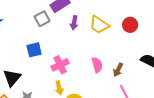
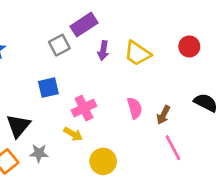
red circle: (130, 25) -> (189, 46), moved
yellow arrow: (59, 88) -> (73, 134), moved, turned -48

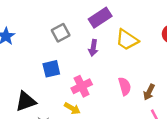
purple rectangle: (84, 25) -> (100, 18), moved
purple arrow: (103, 51) -> (93, 48), moved
black triangle: (18, 126) -> (26, 101), turned 30

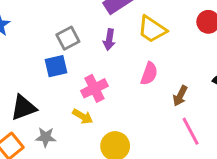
gray square: (61, 33) -> (68, 38), moved
pink semicircle: (125, 86) -> (149, 74), moved, turned 36

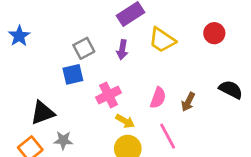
pink semicircle: (149, 74) -> (158, 98), moved
yellow arrow: (83, 116) -> (125, 121), moved
pink line: (191, 131) -> (168, 136), moved

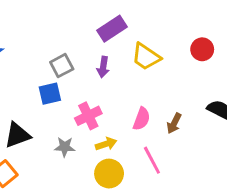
yellow arrow: (125, 121) -> (106, 144), turned -48
gray star: (63, 140) -> (65, 147), moved

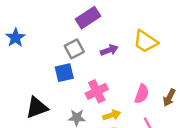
purple rectangle: (112, 29) -> (88, 18), moved
purple arrow: (103, 67) -> (109, 50), turned -119

